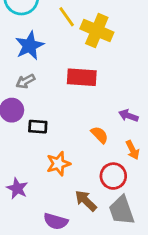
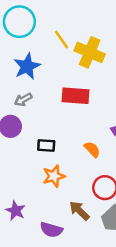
black rectangle: (38, 127) -> (46, 146), moved
purple star: (17, 188) -> (16, 211), moved

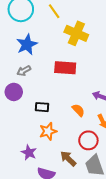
yellow line: (61, 40) -> (54, 11), moved
purple star: (16, 211) -> (29, 153), moved

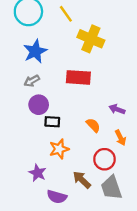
purple circle: (14, 92) -> (39, 105), moved

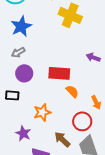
red rectangle: (78, 77) -> (59, 73), moved
purple arrow: (117, 109) -> (93, 57), moved
black rectangle: (52, 122) -> (12, 95), moved

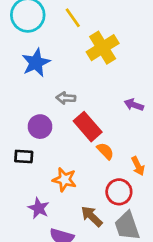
yellow cross: (70, 15) -> (103, 48), turned 35
gray arrow: (18, 52) -> (66, 98), moved, turned 32
red rectangle: (59, 73) -> (88, 127), turned 45
orange star: (42, 112) -> (64, 180), turned 30

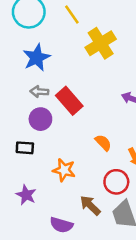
gray arrow: (66, 98) -> (39, 92), moved
red rectangle: (88, 127) -> (69, 101), moved
purple star: (39, 208) -> (26, 195), moved

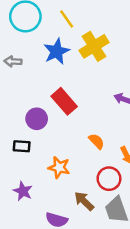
blue star: (37, 58) -> (57, 51), moved
gray arrow: (39, 92) -> (13, 61), moved

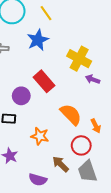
yellow cross: (94, 46) -> (79, 59), moved, turned -30
orange semicircle: (97, 141) -> (71, 114), size x1.6

